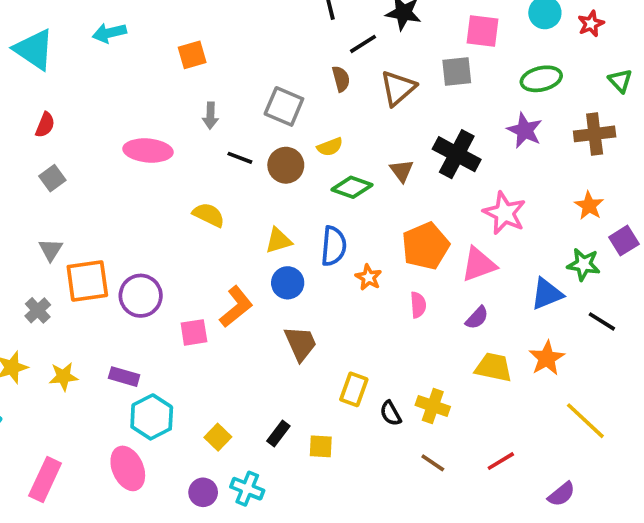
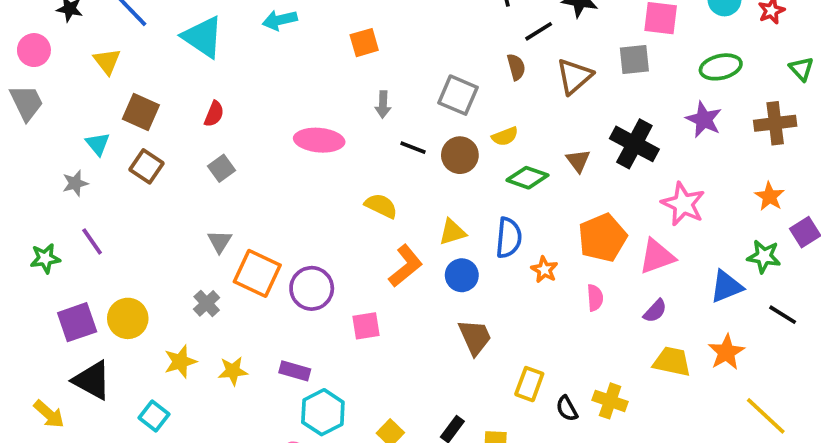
orange square: (87, 281) -> (257, 273), turned 33
orange L-shape: (236, 307) -> (405, 266), moved

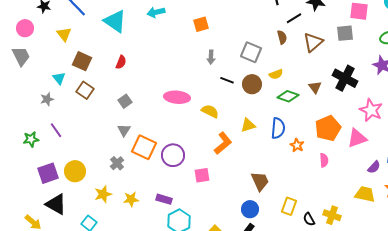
pink ellipse: (319, 140) -> (177, 97), moved
gray square: (222, 168) -> (125, 101), moved
blue circle: (462, 275) -> (250, 209), moved
purple semicircle: (655, 311) -> (374, 167), moved

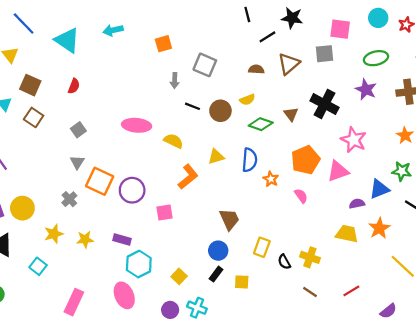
brown semicircle: (282, 37) -> (256, 69), moved, turned -72
gray square: (251, 52) -> (205, 65), moved
pink semicircle: (324, 160) -> (301, 196), turned -32
purple semicircle: (374, 167) -> (357, 204), turned -144

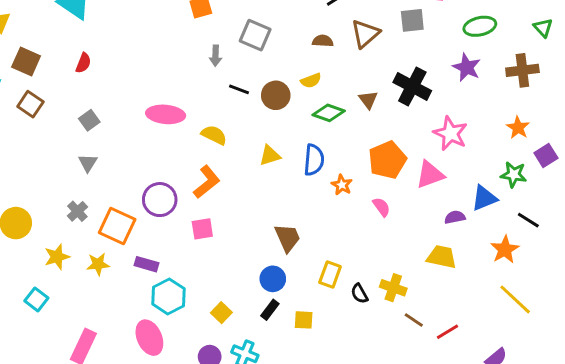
orange L-shape: (188, 177) -> (207, 182), moved
orange square: (100, 181) -> (117, 226), moved
orange star: (379, 228) -> (505, 249), moved
brown line: (310, 292) -> (414, 320), moved

